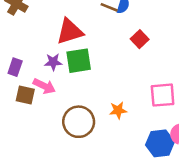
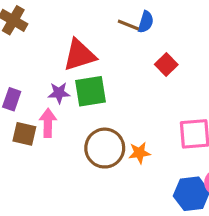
pink arrow: (44, 86) -> (48, 123), turned -115
brown circle: (79, 122) -> (105, 148), moved

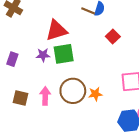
pink arrow: (48, 123) -> (45, 96), moved
brown square: (24, 134) -> (21, 98), moved

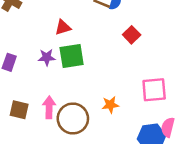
red triangle: (56, 30) -> (63, 27), size x0.6
brown circle: (73, 91) -> (73, 118), moved

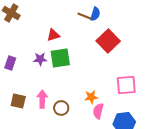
red square: (132, 35) -> (108, 41), size x1.6
brown circle: (73, 118) -> (61, 108), size x0.6
pink semicircle: (168, 127) -> (98, 111), moved

